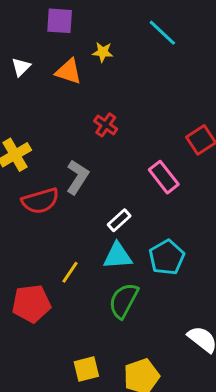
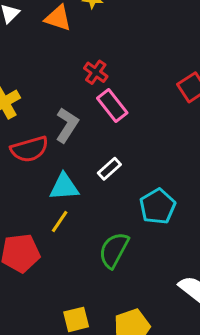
pink rectangle: (164, 177) -> (112, 105), moved
cyan triangle: (118, 256) -> (64, 187), moved

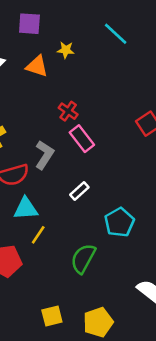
cyan triangle: (64, 187) -> (26, 209), moved

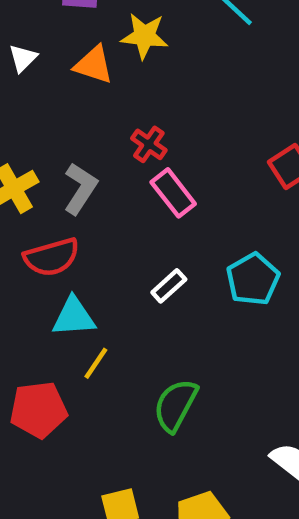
yellow star: (66, 50) -> (145, 36), size x1.5
gray L-shape: (44, 155) -> (80, 189), moved
cyan pentagon: (119, 222) -> (253, 279), moved

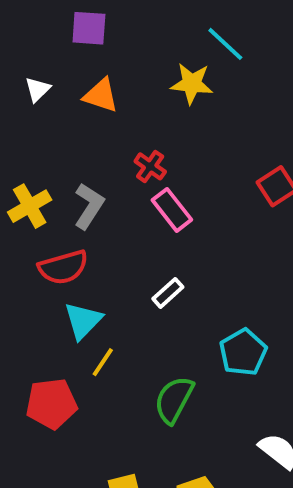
yellow star: (145, 36) -> (192, 83), moved
cyan pentagon: (253, 279) -> (243, 352), moved
cyan triangle: (74, 317) -> (83, 321), turned -42

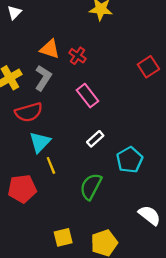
orange triangle: (101, 95) -> (50, 49), moved
pink rectangle: (172, 210) -> (87, 96), moved
white rectangle: (168, 293) -> (95, 139), moved
yellow line: (103, 362) -> (51, 165), turned -56

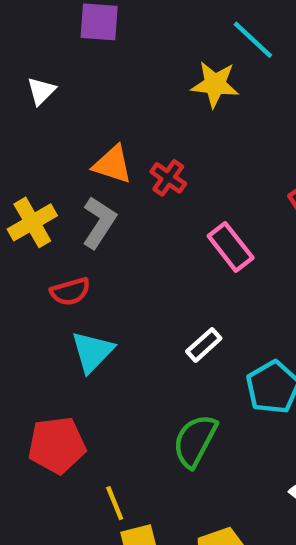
pink rectangle: (87, 96) -> (231, 247), moved
red semicircle: (29, 112) -> (70, 291), size x0.7
yellow line: (51, 165) -> (115, 503), moved

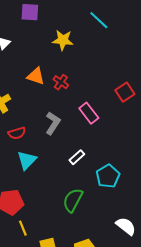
yellow star: (215, 84) -> (63, 40), moved
gray L-shape: (99, 222) -> (53, 123), moved
yellow line: (115, 503) -> (23, 228), moved

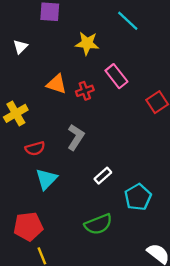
red cross: (61, 82) -> (85, 91), turned 35
pink rectangle: (89, 113) -> (116, 76), moved
green semicircle: (73, 200) -> (98, 224), turned -140

